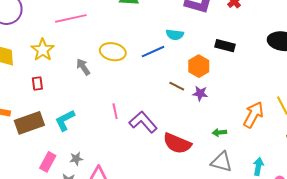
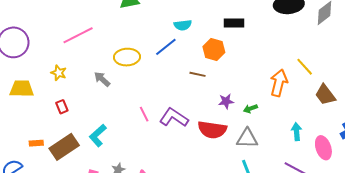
yellow star: (43, 50) -> (59, 73), size x0.7
purple star: (200, 93) -> (226, 101), moved
gray triangle: (222, 162) -> (247, 138), moved

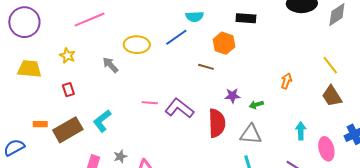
yellow line: (305, 67) -> (330, 65), moved
orange arrow: (279, 83) -> (286, 81), size x0.6
pink line: (144, 114) -> (150, 103), turned -63
red semicircle: (212, 130) -> (217, 123), turned -104

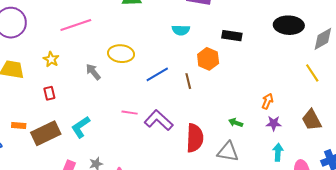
blue line: (176, 37) -> (157, 74), moved
yellow line: (330, 65) -> (312, 73), moved
brown line: (206, 67) -> (188, 81), turned 56
purple star: (232, 96) -> (274, 123), moved
green arrow: (256, 105) -> (236, 123), turned 32

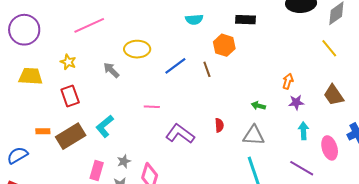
red rectangle: (49, 93) -> (70, 96), size x1.5
purple L-shape: (159, 120) -> (180, 134), moved
red semicircle: (195, 138) -> (219, 125), size x0.5

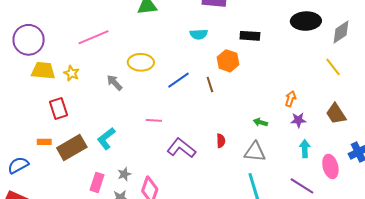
yellow trapezoid: (31, 76) -> (43, 71), moved
red rectangle: (70, 96) -> (58, 108), moved

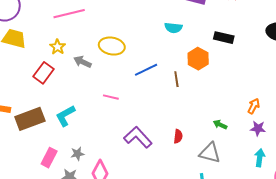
yellow star: (72, 73) -> (58, 47), moved
gray arrow: (114, 83) -> (82, 62), turned -30
red rectangle: (58, 108) -> (44, 73), moved, turned 45
pink line: (154, 120) -> (111, 97), moved

